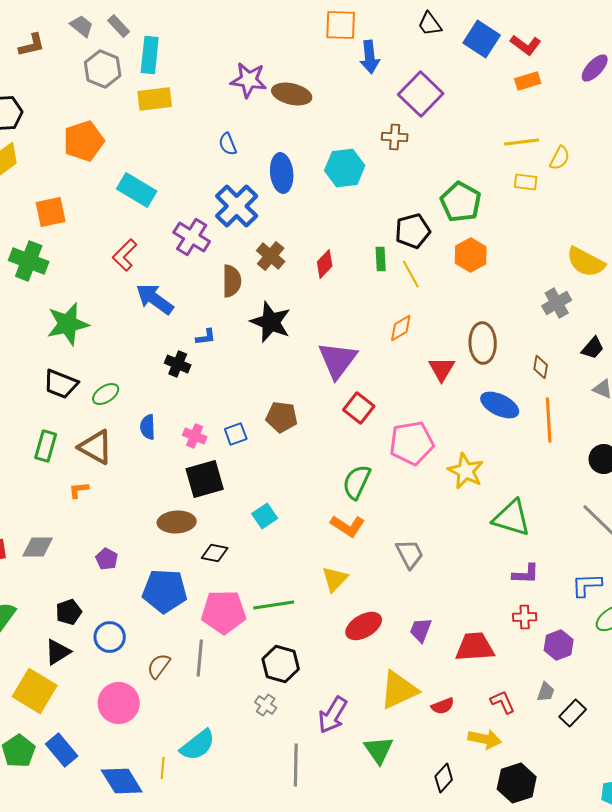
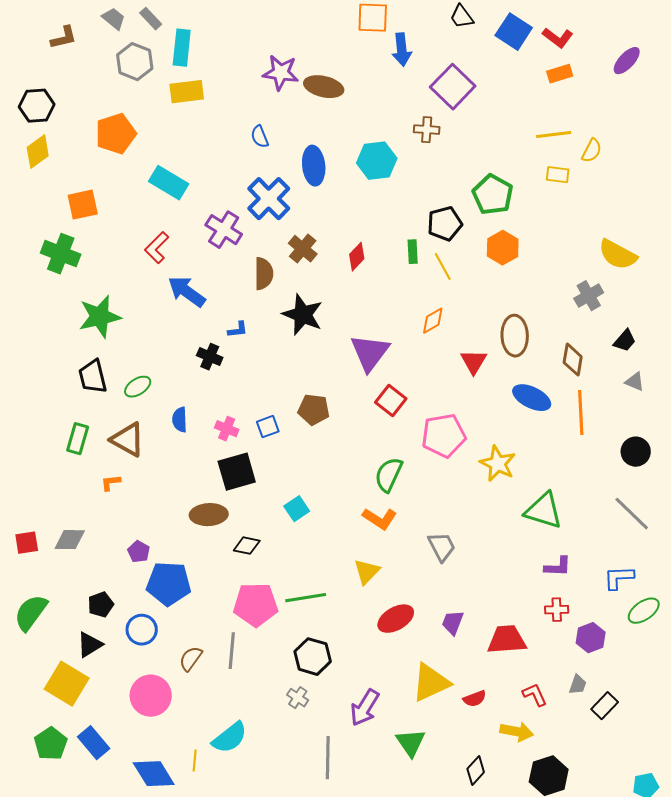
brown diamond: (541, 367) -> (573, 360), size x1.4
black trapezoid: (61, 384) -> (93, 377), turned 54
blue pentagon: (165, 591) -> (169, 584), moved

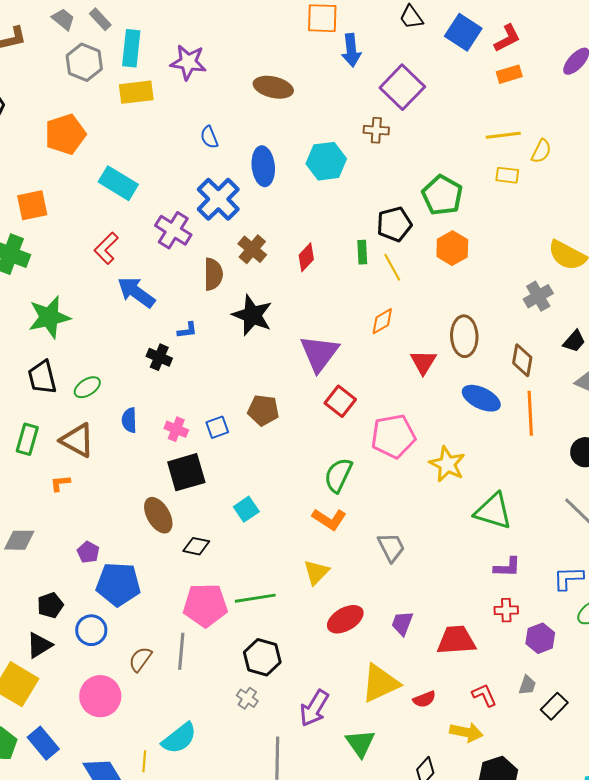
red L-shape: (558, 38) -> (507, 38), turned -64
purple star: (281, 73) -> (188, 62), moved
brown ellipse: (209, 515) -> (158, 515), turned 63

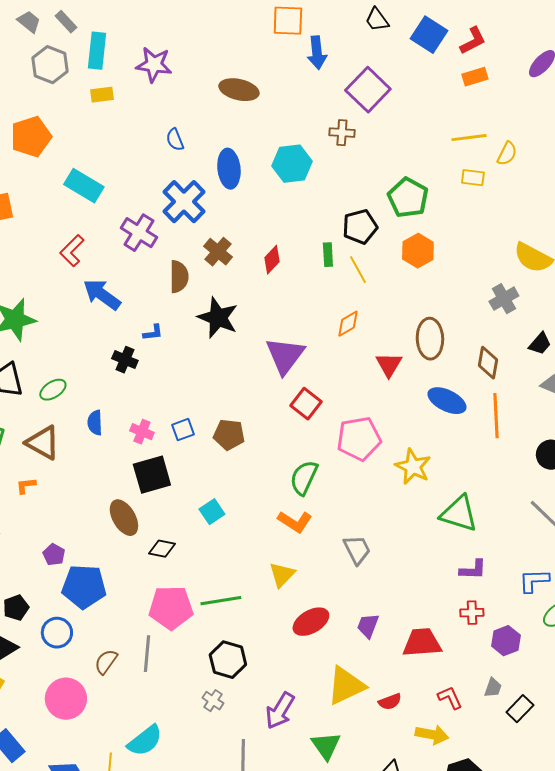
yellow rectangle: (136, 92) -> (102, 95), size x0.7
brown pentagon: (263, 410) -> (229, 435), moved

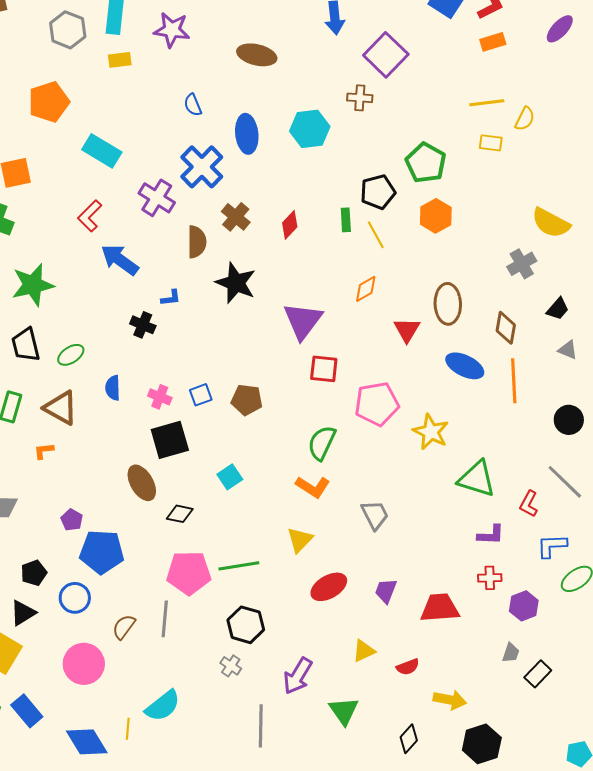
red square: (306, 404) -> (324, 369), turned -32
yellow triangle: (346, 686) -> (364, 651), size x0.6
red L-shape: (450, 698) -> (529, 504), moved, turned -128

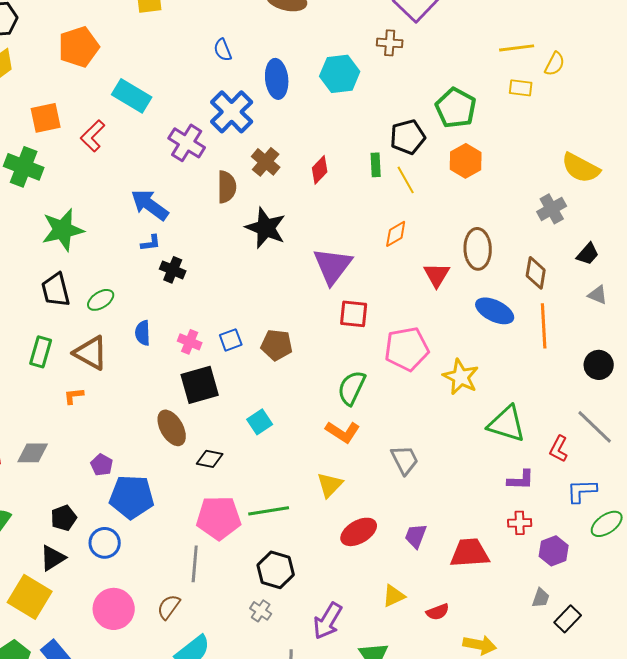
red L-shape: (90, 216) -> (93, 136), moved
blue L-shape: (171, 298) -> (151, 243), moved
brown semicircle: (124, 627) -> (169, 607), moved

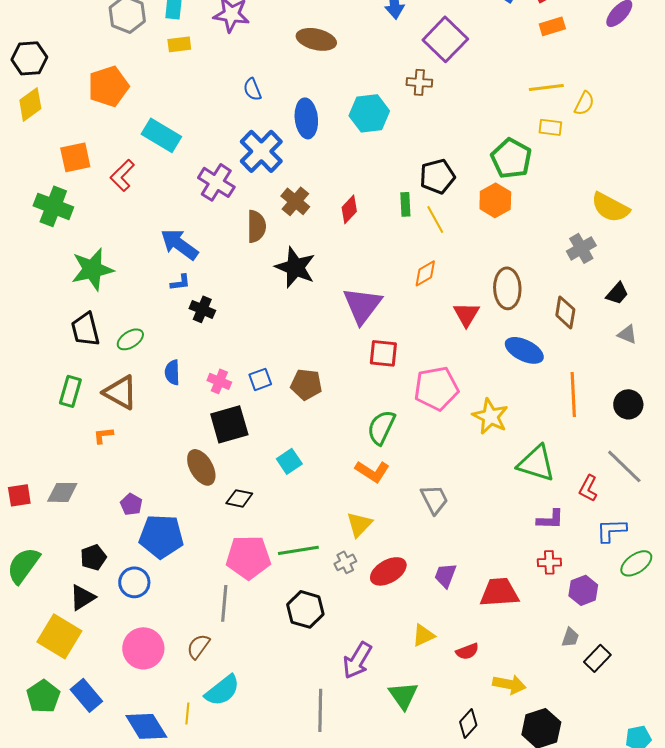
green pentagon: (456, 108) -> (511, 158), moved
orange line: (544, 326) -> (573, 394), moved
gray cross: (261, 611) -> (345, 562), moved, turned 30

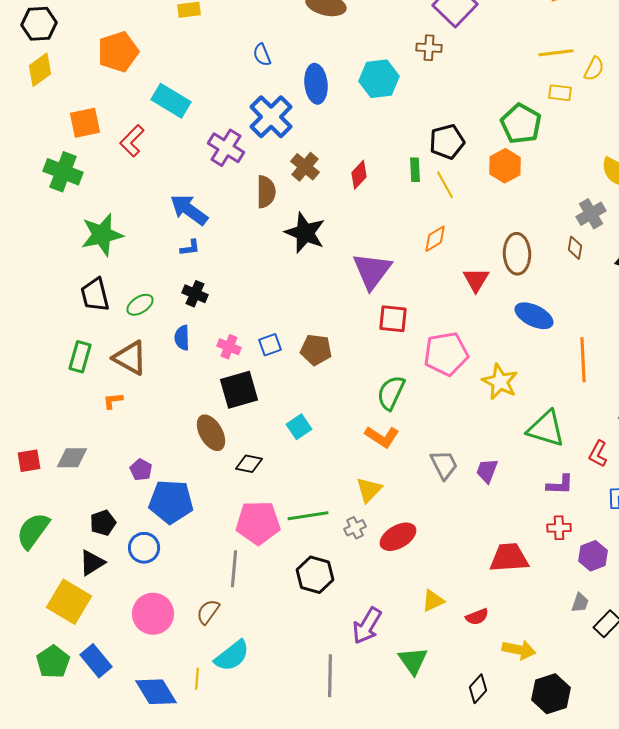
black cross: (202, 309) -> (195, 294), moved
brown diamond: (565, 312) -> (575, 248), moved, size x0.7
purple trapezoid: (445, 575) -> (487, 471), moved

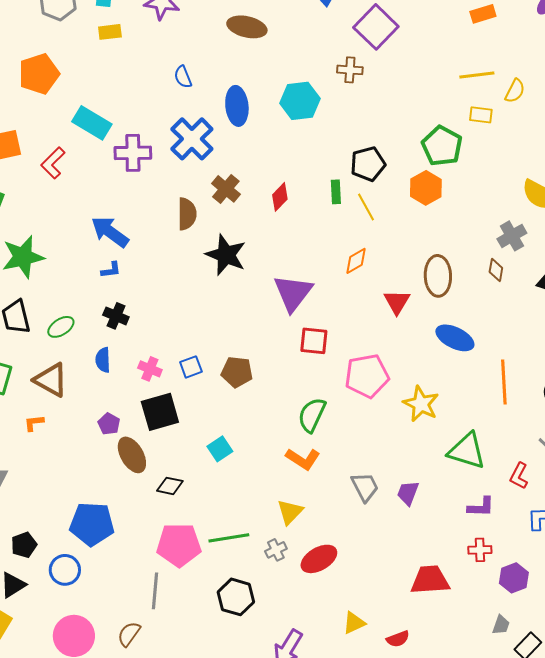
purple cross: (226, 148) -> (133, 153), moved, turned -33
purple pentagon: (141, 470) -> (109, 424), moved

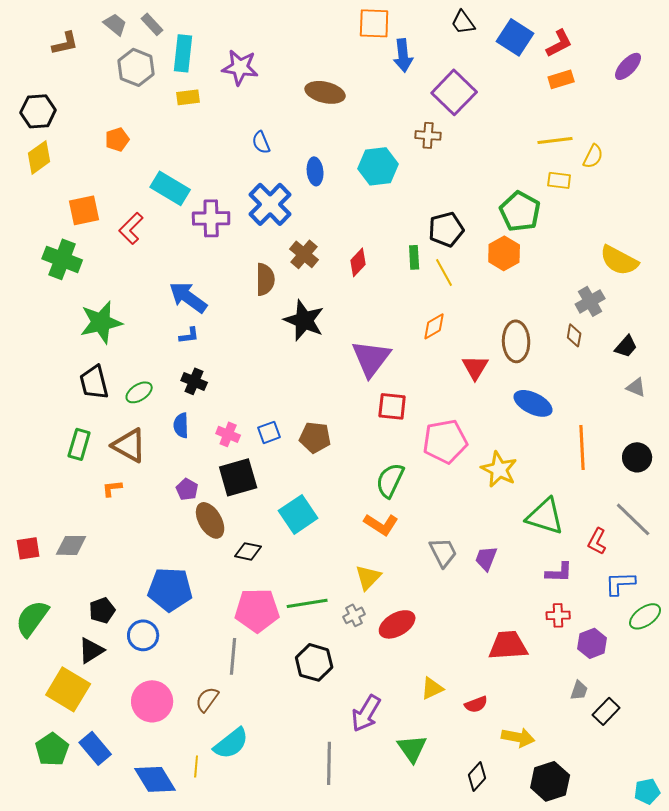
orange pentagon: (39, 74) -> (117, 139), size x0.6
blue ellipse: (237, 106) -> (315, 171), size x0.7
cyan square: (220, 449) -> (298, 514), size x1.5

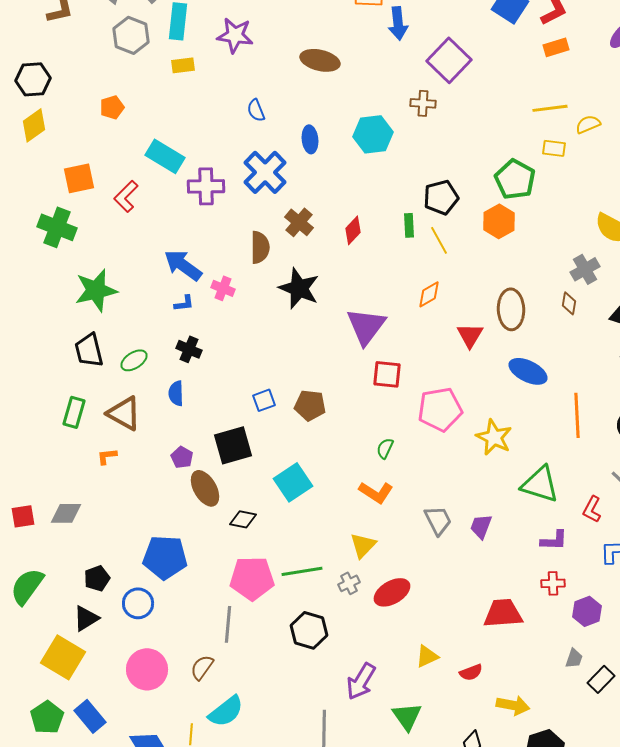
yellow semicircle: (593, 156) -> (588, 124), turned -140
pink cross: (228, 434) -> (223, 288), moved
green semicircle: (390, 480) -> (385, 448), size x0.6

